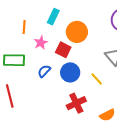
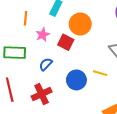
blue circle: (70, 72) -> (76, 80), moved
yellow line: (97, 79) -> (100, 73), turned -32
red cross: (76, 103) -> (42, 94), moved

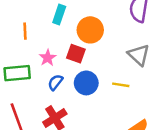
pink star: (43, 35) -> (48, 58), moved
blue circle: (76, 80) -> (86, 83), moved

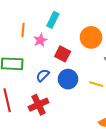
orange circle: (90, 30) -> (91, 37), moved
pink star: (48, 58) -> (40, 40), moved

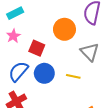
cyan rectangle: (53, 20) -> (15, 13), moved, turned 42
blue semicircle: (43, 75) -> (18, 71), size x1.5

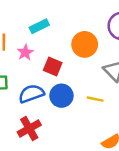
cyan rectangle: (15, 13) -> (39, 26), moved
blue semicircle: (18, 71) -> (31, 94), turned 30

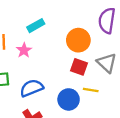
red square: (53, 66) -> (79, 67), moved
blue circle: (61, 96) -> (69, 99), moved

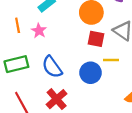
blue semicircle: (32, 88) -> (52, 67), turned -95

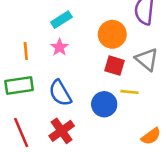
orange line: (18, 25) -> (26, 51), moved
pink star: (39, 31) -> (60, 47), moved

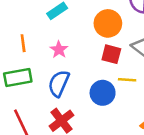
pink star: (60, 47) -> (59, 50), moved
blue semicircle: (60, 93) -> (59, 83), turned 56

